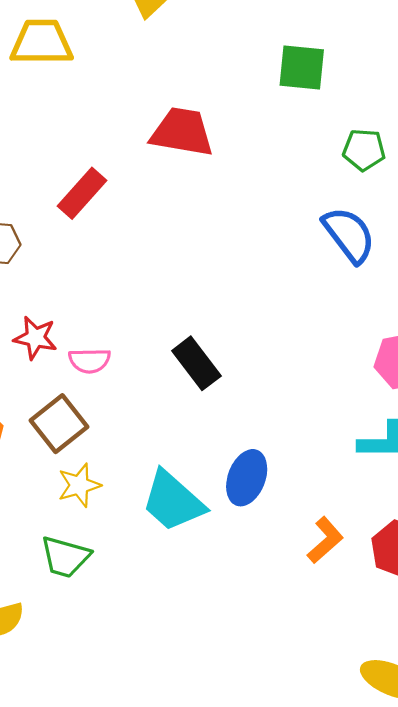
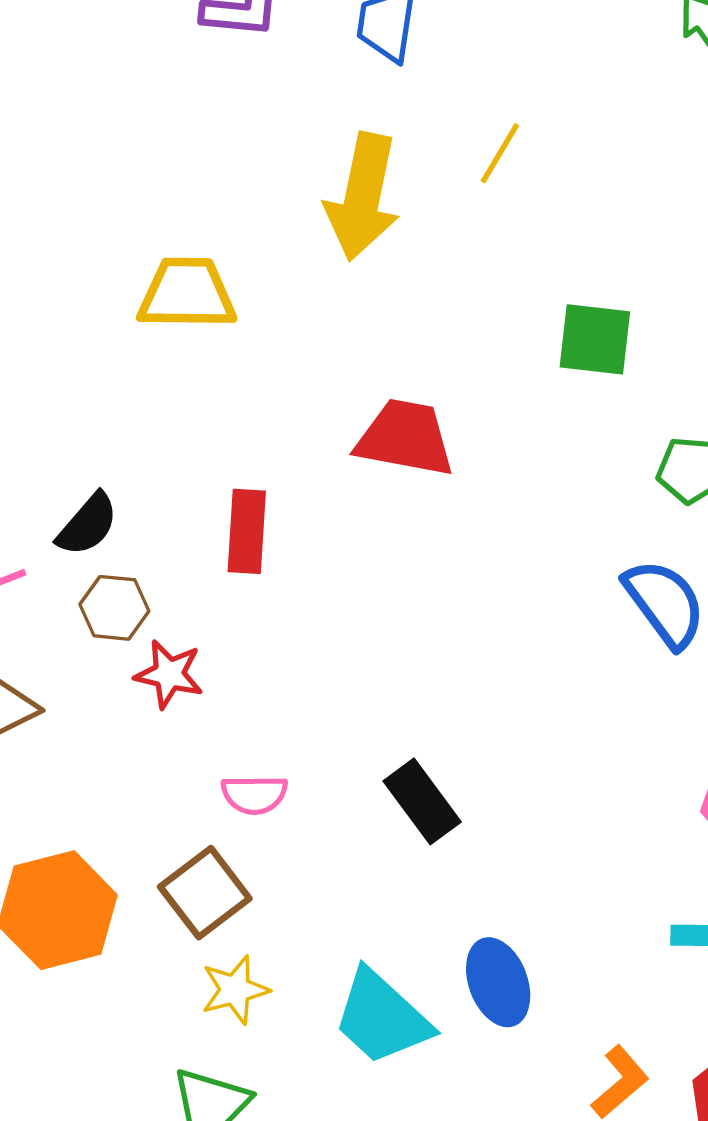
red rectangle: (82, 193) -> (247, 531), turned -39
red star: (35, 338) -> (169, 674), moved
blue ellipse: (247, 478) -> (498, 982), turned -42

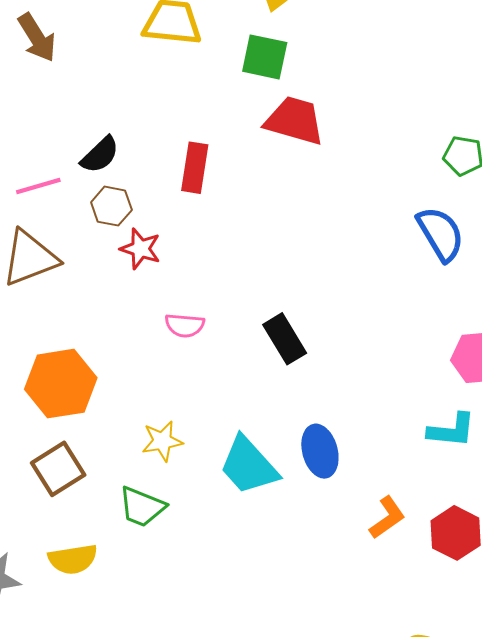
green square: (595, 339) -> (265, 57), moved
brown square: (205, 893) -> (58, 469), moved

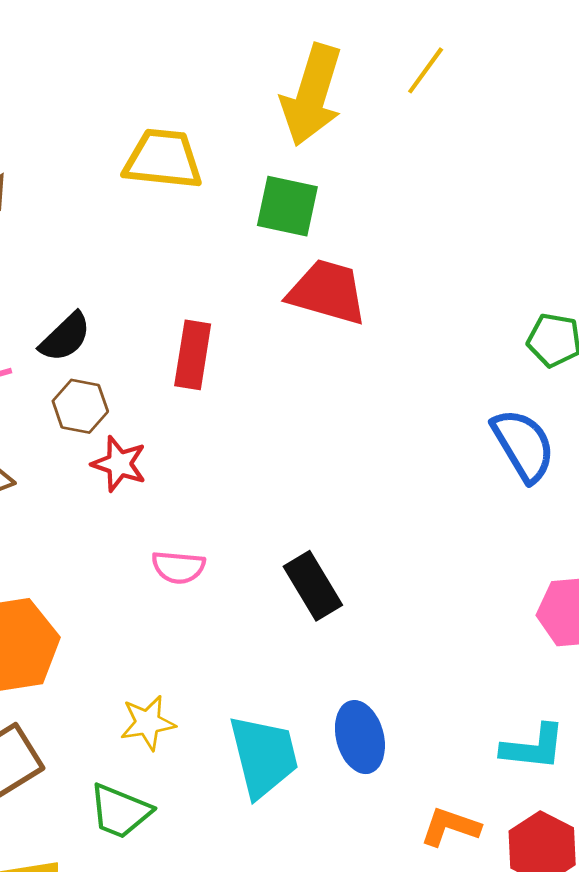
cyan L-shape: (452, 430) -> (533, 747), moved
cyan trapezoid: (249, 466) -> (264, 756), turned -152
orange L-shape: (387, 518) -> (450, 827), turned -126

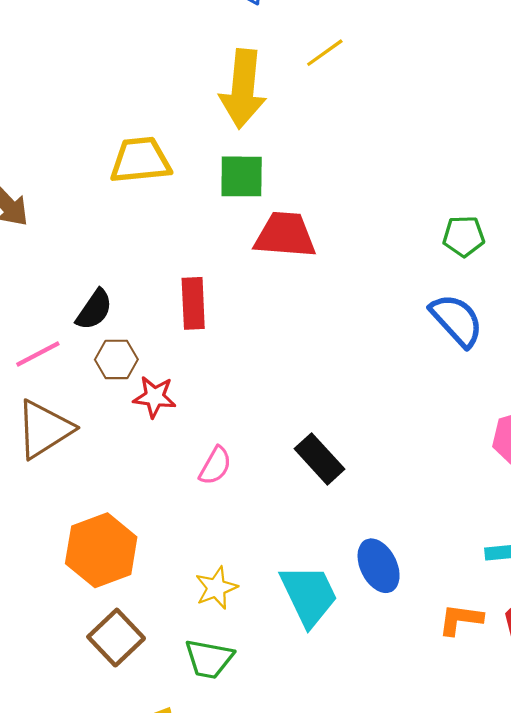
yellow line: (426, 70) -> (325, 53), turned 30
pink semicircle: (178, 567) -> (215, 466), turned -54

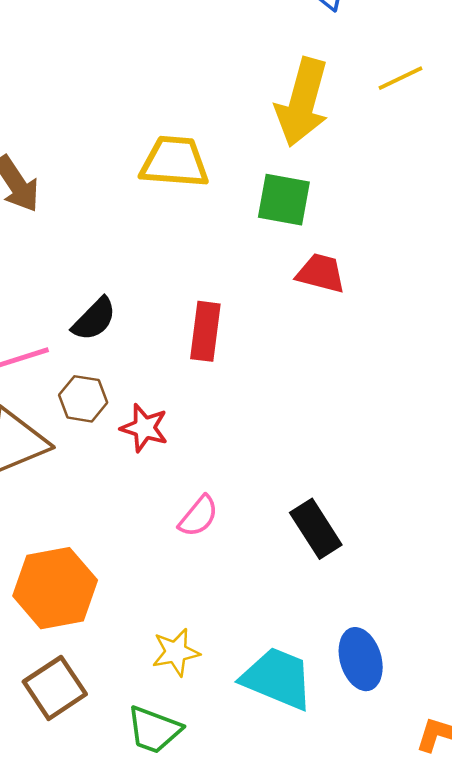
red trapezoid: (285, 235) -> (321, 273), size x0.7
brown hexagon: (116, 359) -> (83, 399), moved
cyan trapezoid: (309, 595) -> (277, 678), turned -52

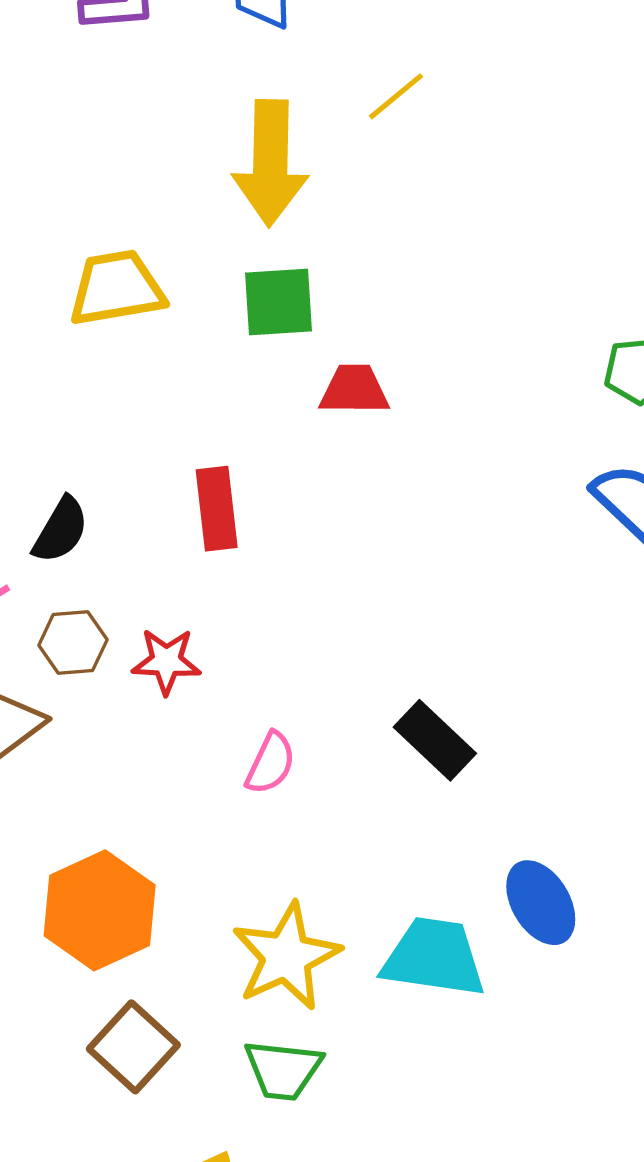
yellow star: (176, 652) -> (286, 957), size x1.6

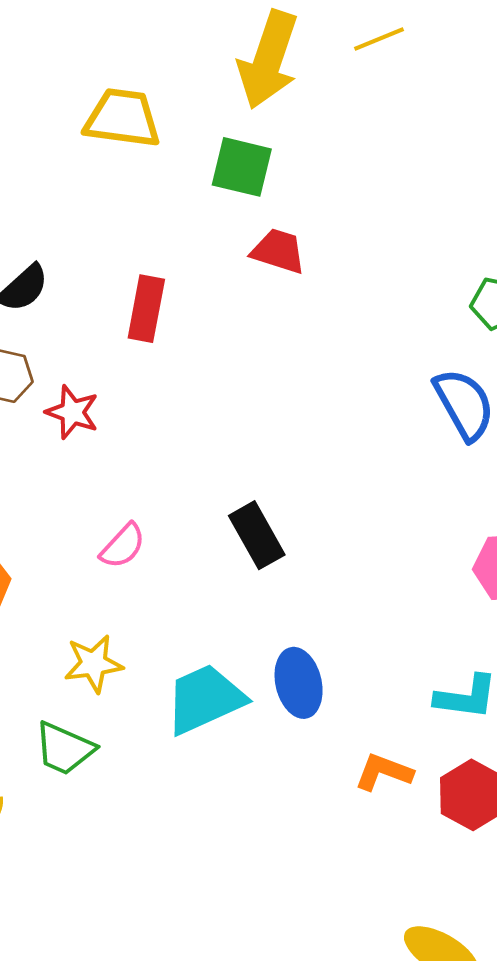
pink semicircle: (271, 763) -> (123, 546), moved
yellow star: (286, 957) -> (93, 664), size x0.7
cyan trapezoid: (434, 957) -> (205, 699), turned -50

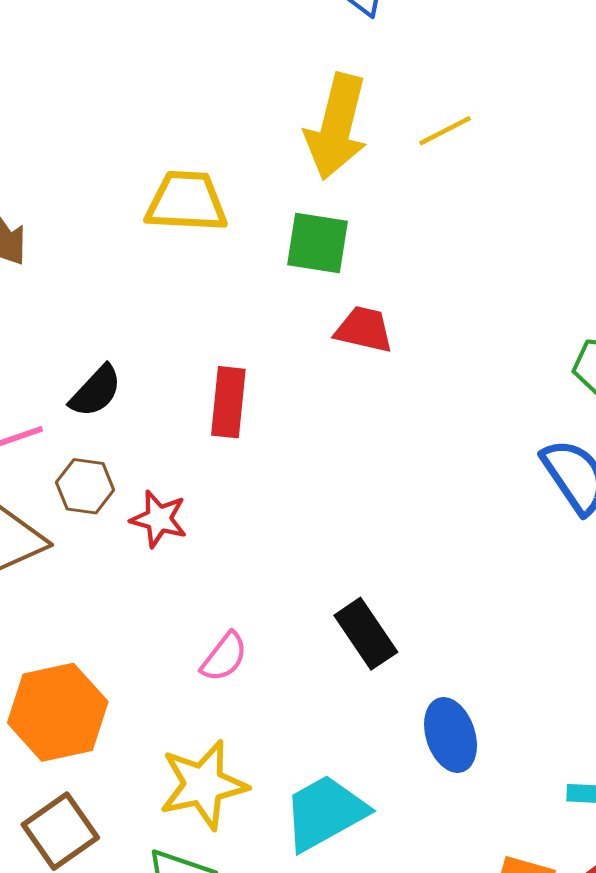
yellow line: (379, 39) -> (445, 131), moved
yellow star: (93, 664) -> (203, 785), size x1.4
blue ellipse: (299, 683) -> (451, 735), moved

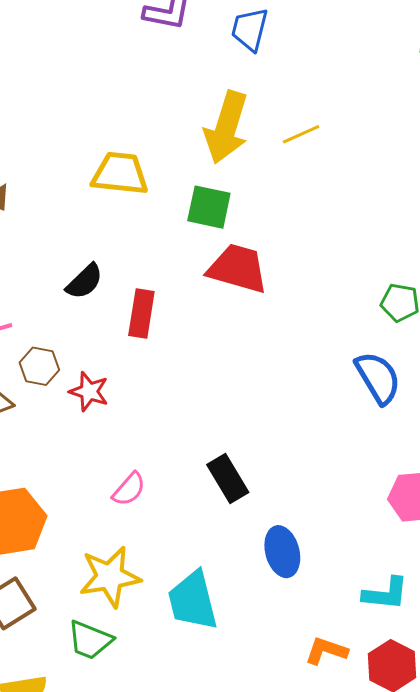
red trapezoid: (364, 329) -> (238, 268), size x1.5
black semicircle: (96, 391) -> (84, 281), moved
cyan trapezoid: (325, 813) -> (193, 601), turned -78

